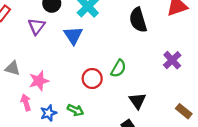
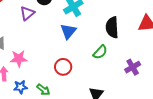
blue triangle: (73, 35) -> (68, 31), moved
green semicircle: (118, 68) -> (100, 52), moved

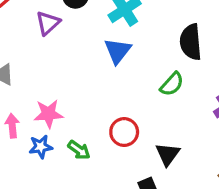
pink star: (19, 59) -> (48, 114), moved
red circle: (63, 67) -> (124, 132), moved

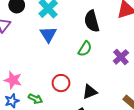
pink star: (48, 114) -> (13, 80), turned 30
black triangle: (168, 154) -> (90, 92), turned 42

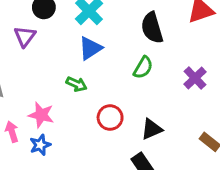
blue triangle: (48, 34) -> (90, 48), turned 30
green arrow: (35, 99) -> (76, 84), moved

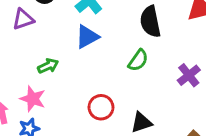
purple triangle: (25, 36) -> (23, 19), turned 30
green arrow: (76, 84) -> (48, 66), moved, turned -54

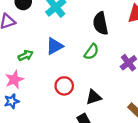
blue triangle: (87, 37) -> (55, 46), moved
pink star: (33, 99) -> (14, 80), turned 30

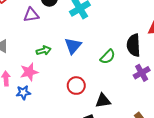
black semicircle: (100, 23) -> (134, 45), moved
blue triangle: (55, 46) -> (73, 46), turned -30

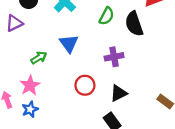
green semicircle: (108, 57) -> (107, 16), moved
purple cross: (142, 73) -> (114, 57), moved, turned 35

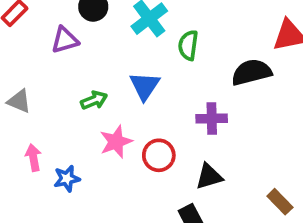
green semicircle: (107, 16) -> (188, 45), moved, turned 150
black semicircle: (134, 24) -> (252, 72), turned 85
pink star: (30, 85) -> (116, 142), moved

